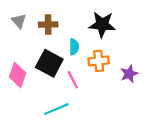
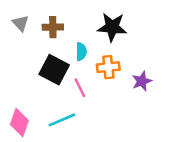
pink diamond: (18, 75) -> (19, 123), moved

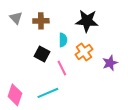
orange cross: (108, 67) -> (84, 52), turned -30
black square: (54, 70) -> (42, 54), size x0.7

